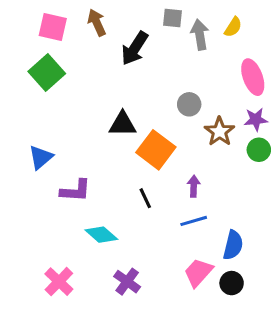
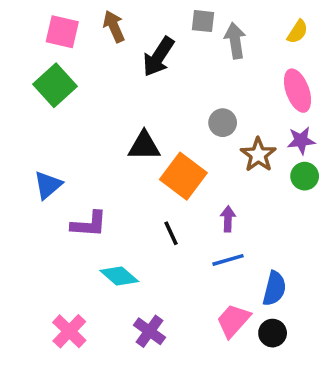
yellow semicircle: (233, 27) -> (298, 32), moved

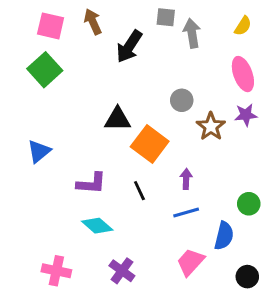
green circle: (305, 176) -> (249, 204), moved
purple L-shape: (89, 224) -> (91, 183), moved
pink cross: (69, 331) -> (56, 271), turned -32
black circle: (273, 333) -> (247, 277), moved

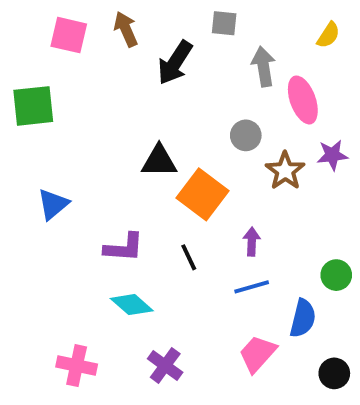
gray arrow: (192, 33) -> (263, 67), moved
green square: (45, 70) -> (33, 106), moved, turned 36
pink ellipse: (243, 74) -> (303, 100), moved

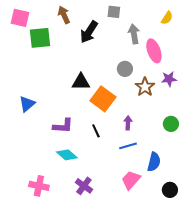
pink square: (69, 35) -> (20, 18), moved
green square: (33, 106) -> (40, 38), moved
green circle: (336, 275) -> (171, 124), moved

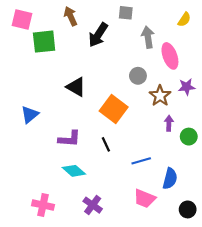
black triangle: (81, 82) -> (76, 87), moved, turned 30
purple arrow: (128, 123) -> (169, 123), moved
pink trapezoid: (131, 180) -> (145, 198), turned -110

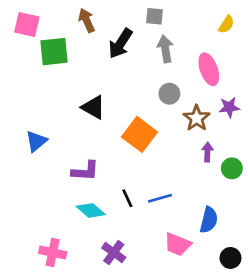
gray arrow: (148, 37) -> (165, 49), moved
black line: (106, 144) -> (127, 198), moved
blue line: (141, 161) -> (160, 198), moved

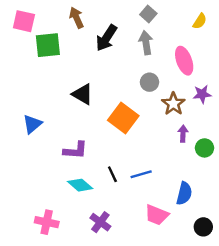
gray square: (154, 16) -> (148, 14), moved, turned 35

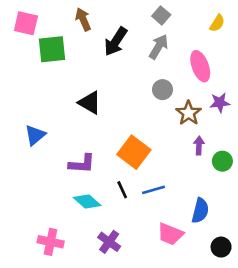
gray arrow: (146, 43) -> (159, 47), turned 40
orange square: (123, 118) -> (134, 152), moved

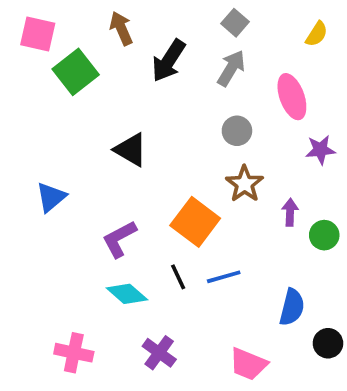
green square: (52, 49) -> (76, 72), turned -32
brown star: (189, 113) -> (245, 184), moved
purple L-shape: (82, 164) -> (119, 239), turned 148
pink trapezoid: (170, 234) -> (248, 364), moved
black circle: (221, 247) -> (328, 343), moved

